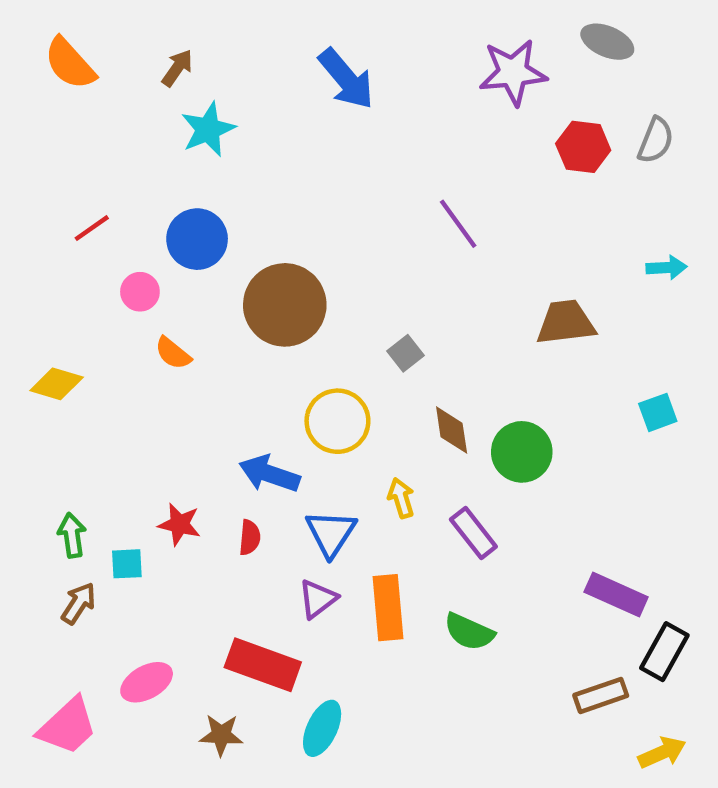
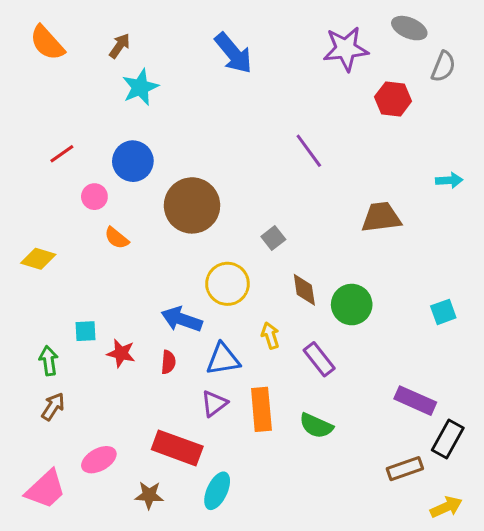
gray semicircle: (656, 140) -> (443, 67), moved
cyan square: (658, 412) -> (443, 312), moved
blue triangle: (331, 533) -> (223, 359), turned 48
cyan square: (127, 564) -> (86, 331), moved

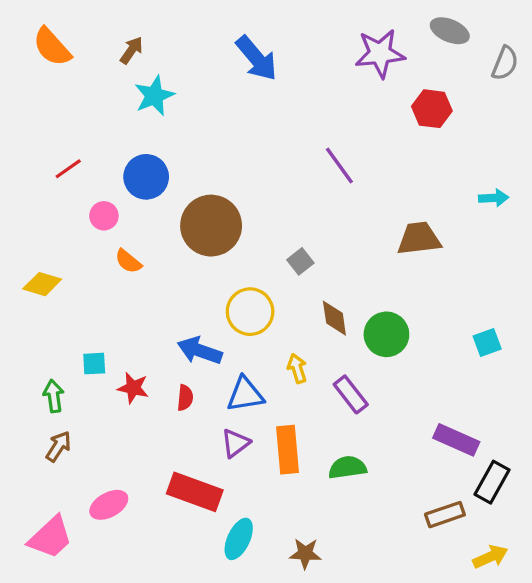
gray semicircle: (443, 67) -> (505, 63), moved
green semicircle: (316, 426) -> (347, 467), turned 148
brown star: (149, 495) -> (305, 554), moved

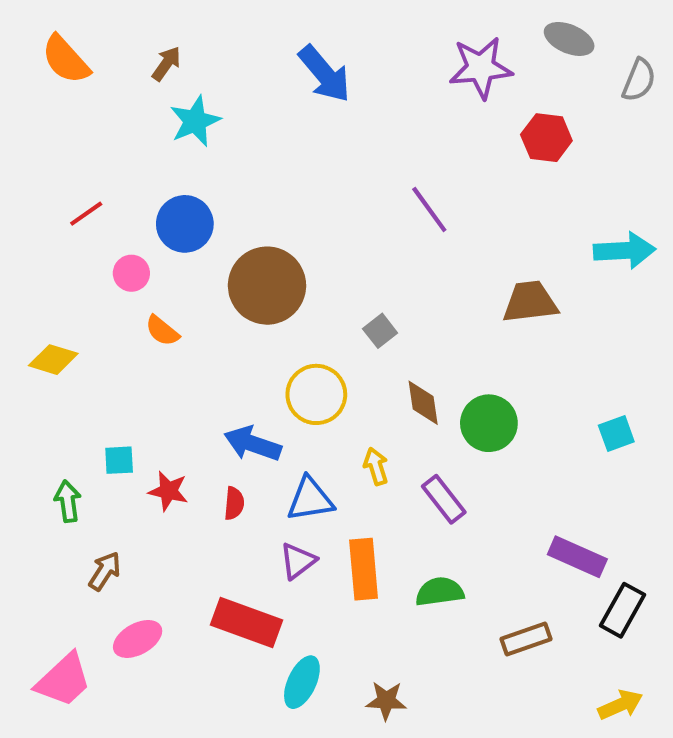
cyan arrow: (494, 198) -> (625, 251), size x1.6
brown arrow: (58, 446) -> (105, 571), moved
brown rectangle: (445, 515) -> (526, 639), moved

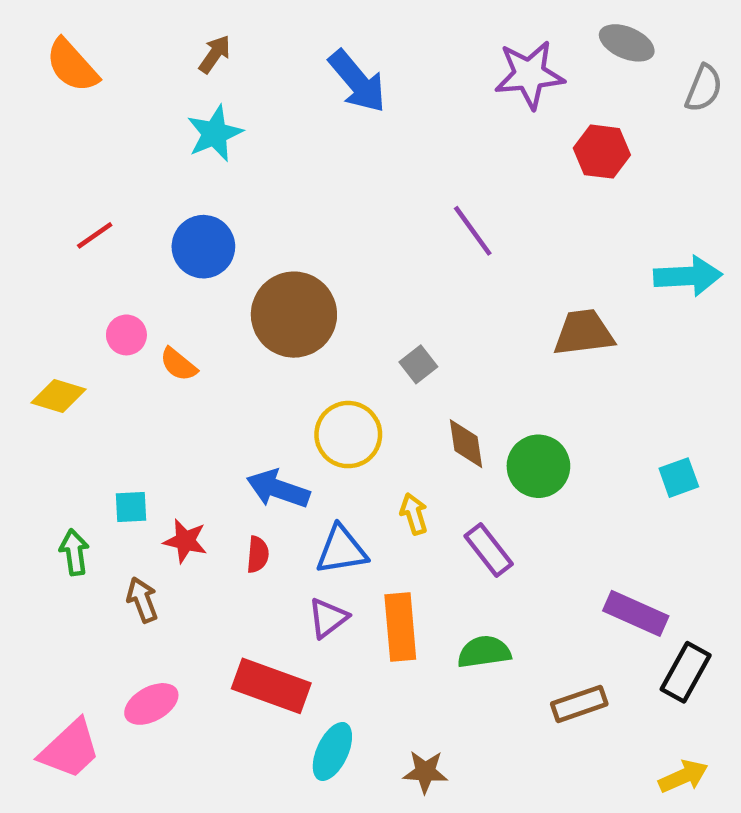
brown arrow: (166, 64) -> (215, 54), moved
pink circle: (131, 273) -> (126, 335), moved
brown arrow: (105, 571) -> (142, 600), moved, turned -54

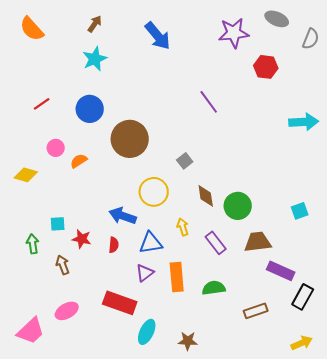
brown trapezoid: (584, 333) -> (258, 242), moved
orange semicircle: (178, 364) -> (79, 161), turned 108

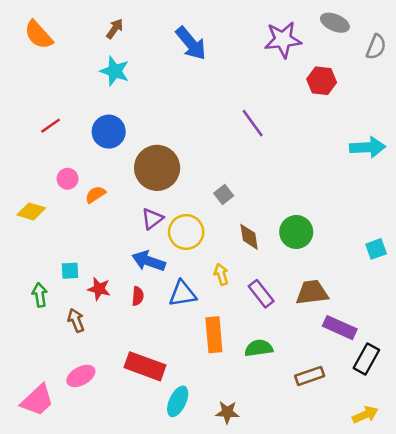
cyan star: (95, 59) -> (115, 71), turned -30
green circle: (238, 206) -> (296, 232), moved
cyan square: (300, 211) -> (376, 249), moved
purple triangle: (145, 273) -> (152, 219), moved

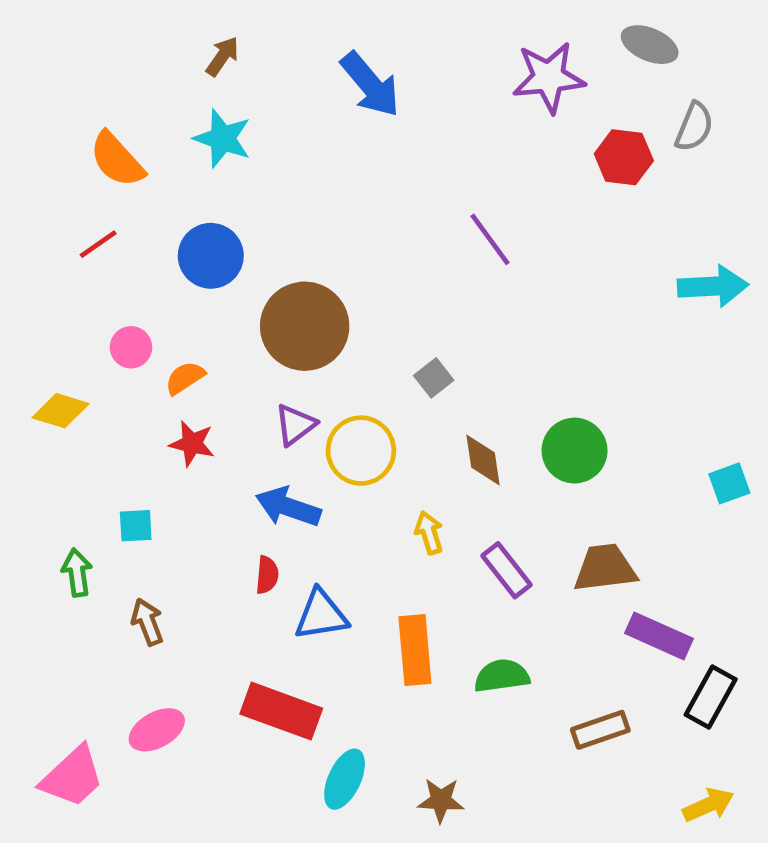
orange semicircle: (39, 35) -> (117, 160), moved
gray semicircle: (376, 47) -> (694, 127), moved
red star: (99, 289) -> (192, 444), moved
blue triangle: (182, 294) -> (321, 615), moved

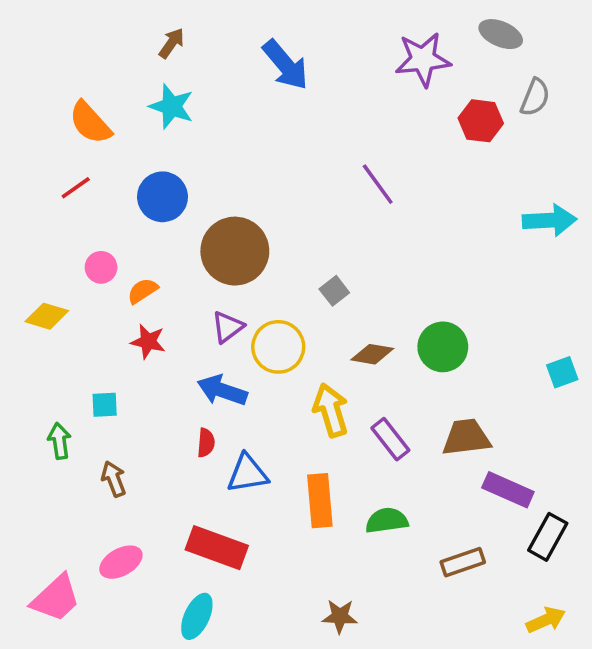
brown diamond: (483, 460) -> (372, 354), turned -72
yellow arrow: (429, 533) -> (331, 410), size x1.6
cyan ellipse: (345, 779) -> (197, 616), moved

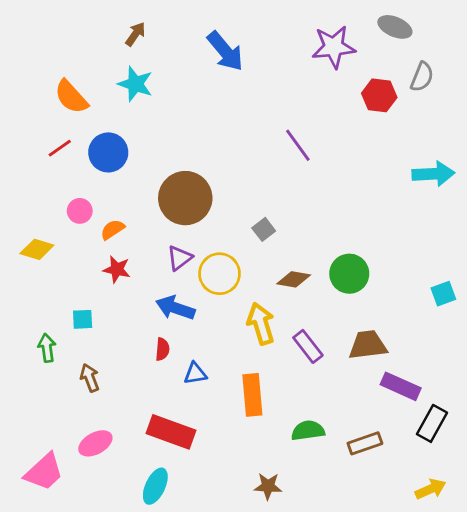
blue circle: (163, 197) -> (108, 152), moved
blue triangle: (247, 473) -> (195, 374), size x0.7
green semicircle: (387, 521) -> (308, 431), moved

